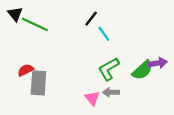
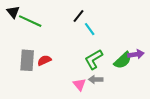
red semicircle: (26, 70) -> (44, 60), moved
gray rectangle: (38, 83) -> (27, 60), moved

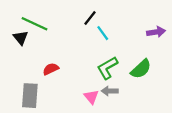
black triangle: (13, 12) -> (21, 38), moved
purple arrow: (136, 54) -> (156, 32), moved
gray rectangle: (27, 60) -> (30, 96), moved

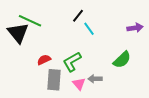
black triangle: (21, 38) -> (18, 33), size x1.6
green L-shape: (107, 68) -> (72, 62), moved
gray rectangle: (30, 96) -> (54, 80), moved

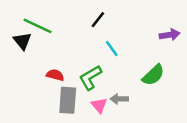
cyan line: (89, 29) -> (112, 49), moved
black triangle: (18, 33) -> (22, 41), size x0.7
red semicircle: (44, 60) -> (55, 75), turned 40

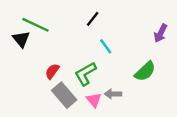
purple arrow: (170, 35) -> (161, 33), turned 126
red semicircle: (55, 75) -> (52, 71), turned -70
gray rectangle: (68, 100) -> (64, 95), turned -45

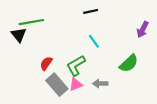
black line: (93, 19) -> (91, 11), moved, turned 40
green line: (36, 25) -> (31, 22), turned -35
pink triangle: (94, 100) -> (76, 85), moved, turned 48

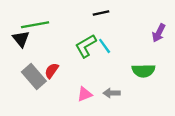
green semicircle: (129, 63) -> (143, 71), turned 42
green L-shape: (76, 66) -> (86, 46), moved
gray rectangle: (57, 85) -> (34, 77), moved

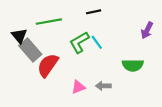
green line: (35, 25) -> (49, 22), moved
red semicircle: (52, 71) -> (48, 65), size x1.6
gray rectangle: (34, 77) -> (30, 50), moved

